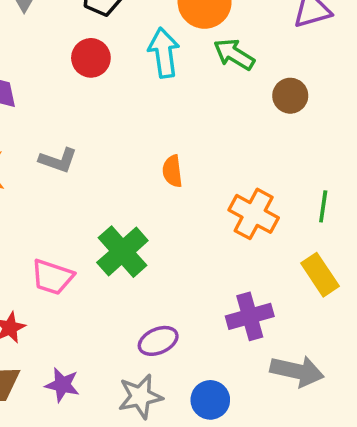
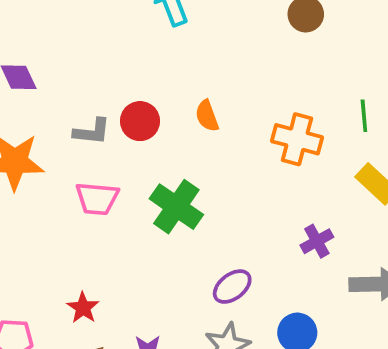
red circle: (91, 58) -> (140, 121), moved
pink trapezoid: (52, 277) -> (97, 199), moved
purple cross: (250, 316) -> (317, 241), size x0.7

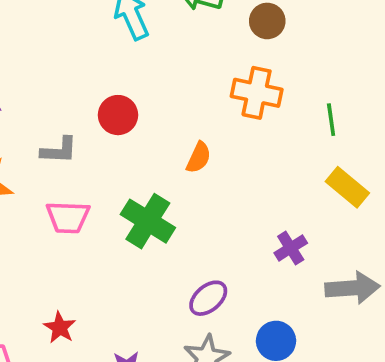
orange semicircle: (207, 116) -> (199, 158), moved, turned -132
red circle: (140, 121) -> (118, 115), moved
orange cross: (297, 139) -> (257, 93), moved

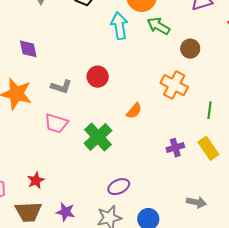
purple cross: (291, 248) -> (175, 148), moved
gray arrow: (352, 288) -> (196, 202), size x0.7

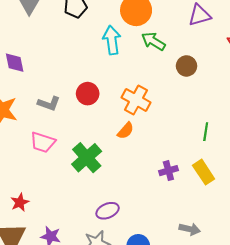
orange cross: (174, 85) -> (136, 100), moved

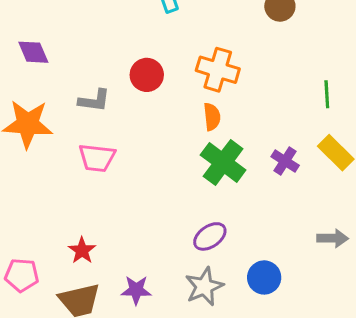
orange semicircle: (126, 131) -> (212, 117), turned -36
green cross: (87, 158) -> (223, 162), moved
purple cross: (168, 171) -> (285, 161), turned -30

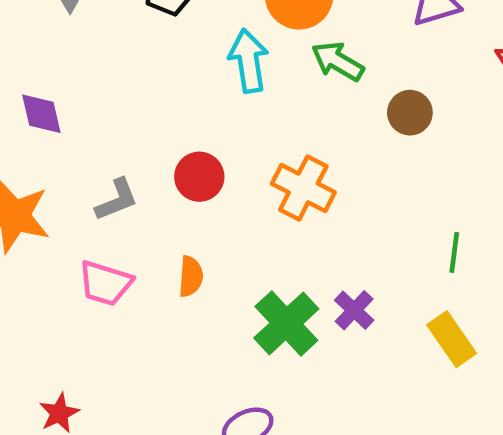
gray L-shape: (94, 100) -> (117, 200), turned -40
orange semicircle: (212, 117) -> (191, 276), moved
purple cross: (285, 161) -> (354, 310), moved

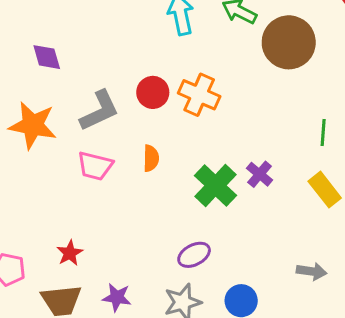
brown circle: (410, 113) -> (289, 42), size x1.8
orange cross: (303, 188) -> (199, 95), moved
gray L-shape: (117, 200) -> (99, 111), size x1.4

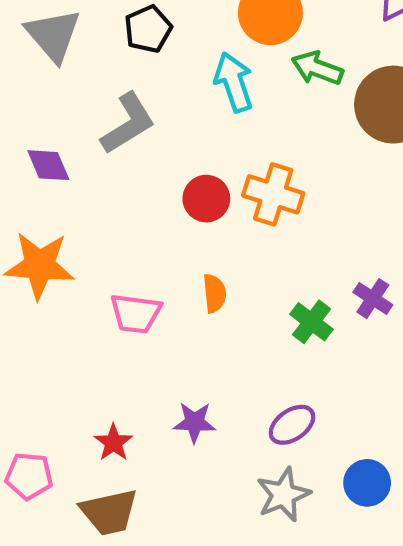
gray L-shape: (99, 111) -> (128, 123), moved
green cross: (216, 185) -> (312, 322), size x0.7
purple star: (117, 297) -> (194, 422), moved

